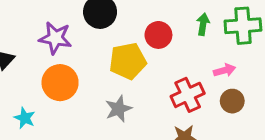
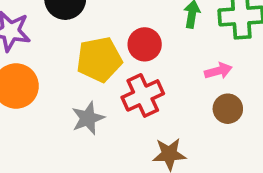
red circle: (158, 35) -> (145, 44), moved
red cross: (188, 95) -> (143, 95), moved

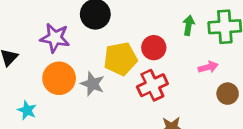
brown circle: (228, 109) -> (228, 94), moved
gray star: (88, 118) -> (93, 84), moved, turned -30

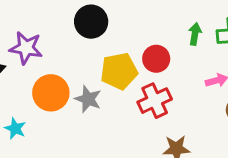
purple star: (55, 38) -> (26, 48), moved

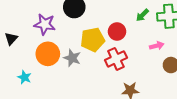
green arrow: (195, 34) -> (142, 15), turned -144
purple star: (26, 48) -> (45, 24), moved

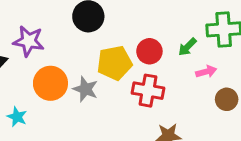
green arrow: (142, 15) -> (187, 47), moved
purple star: (45, 24) -> (29, 41), moved
red cross: (116, 59) -> (148, 91), turned 35

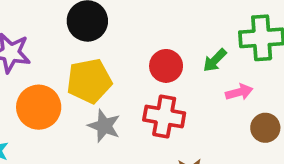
yellow pentagon: (115, 63) -> (89, 81), moved
gray star: (85, 89) -> (104, 126), moved

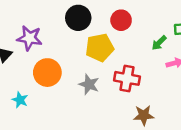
red circle: (166, 66) -> (121, 20), moved
yellow pentagon: (89, 81) -> (100, 48), moved

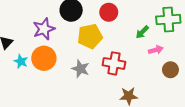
purple star: (29, 38) -> (44, 29), moved, turned -30
cyan star: (20, 100) -> (21, 61), moved

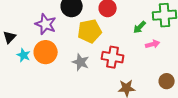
purple star: (44, 29) -> (46, 24), turned -30
brown circle: (170, 70) -> (167, 81), moved

